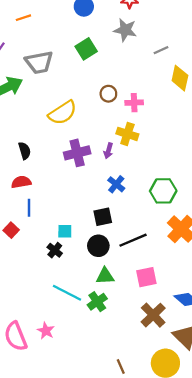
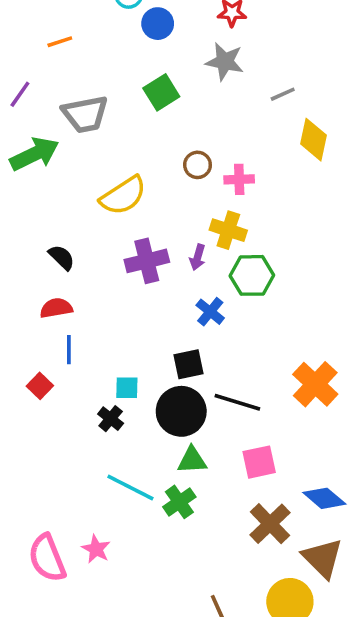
black semicircle: (25, 151) -> (62, 257), turned -30
green hexagon: (163, 191) -> (252, 275), moved
black line: (133, 240) -> (237, 402), turned 40
black circle: (98, 246) -> (181, 411), size x1.4

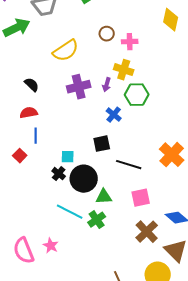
black circle: (181, 411) -> (84, 179), moved

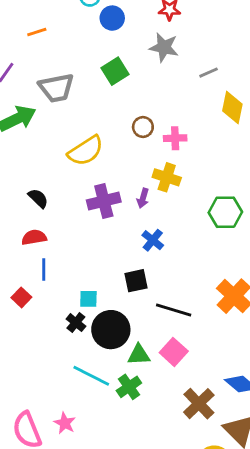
green hexagon: (137, 95) -> (225, 212), moved
pink square: (141, 198) -> (174, 352), moved, turned -36

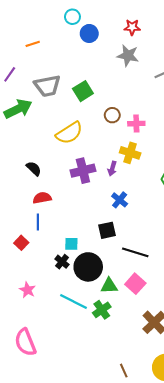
green square: (115, 71) -> (83, 91), moved
red semicircle: (34, 237) -> (42, 198), moved
pink star: (65, 423) -> (27, 290), moved

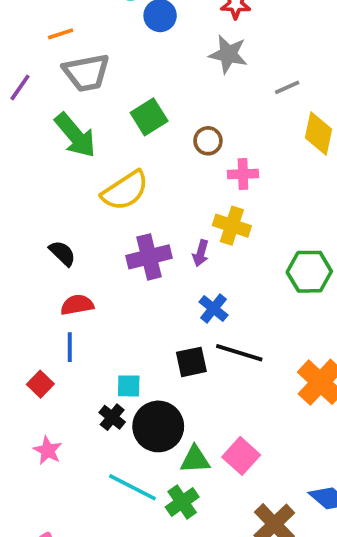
gray trapezoid: (47, 86) -> (86, 73), moved
green arrow: (18, 109) -> (75, 135), moved, turned 76
brown circle: (112, 115) -> (208, 141), moved
black line: (135, 252) -> (239, 353), moved
pink star: (27, 290) -> (48, 450), moved

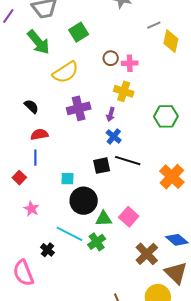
gray line: (287, 87) -> (154, 25), moved
brown circle: (208, 141) -> (111, 58), moved
purple arrow: (201, 253) -> (111, 114), moved
black cross: (112, 417) -> (47, 250), moved
pink star: (48, 450) -> (31, 209), moved

